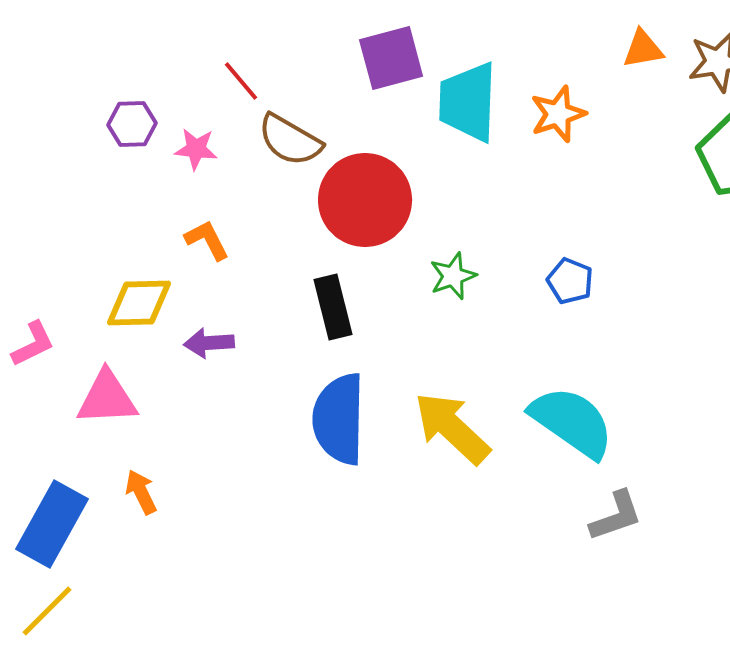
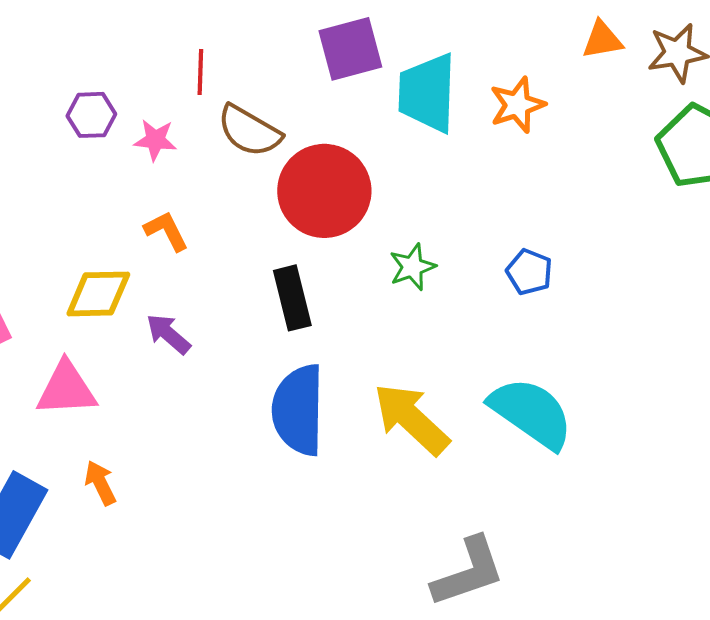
red line: (241, 81) -> (200, 72), turned 42
purple arrow: (209, 343) -> (168, 334), turned 45
gray L-shape: (616, 516) -> (468, 572), moved, size x1.4

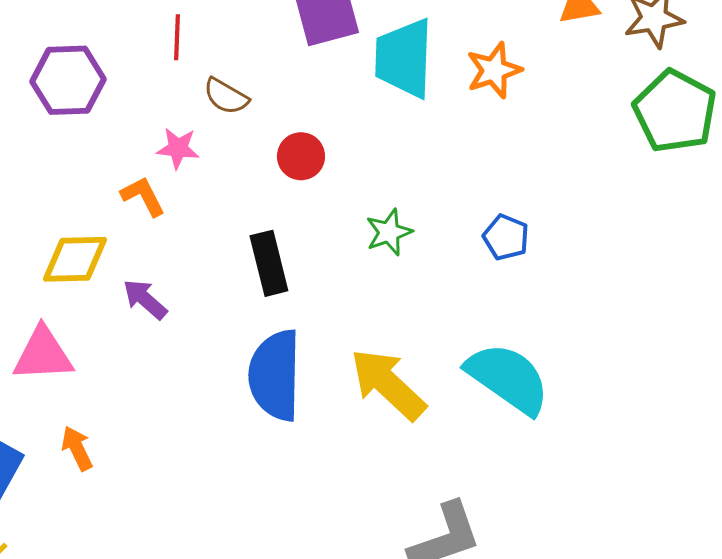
purple hexagon: (91, 115) -> (68, 80), size x1.5
brown semicircle: (249, 131) -> (226, 96), size x0.7
pink star: (155, 140) -> (178, 148), moved
red circle: (324, 191) -> (301, 156), size x0.5

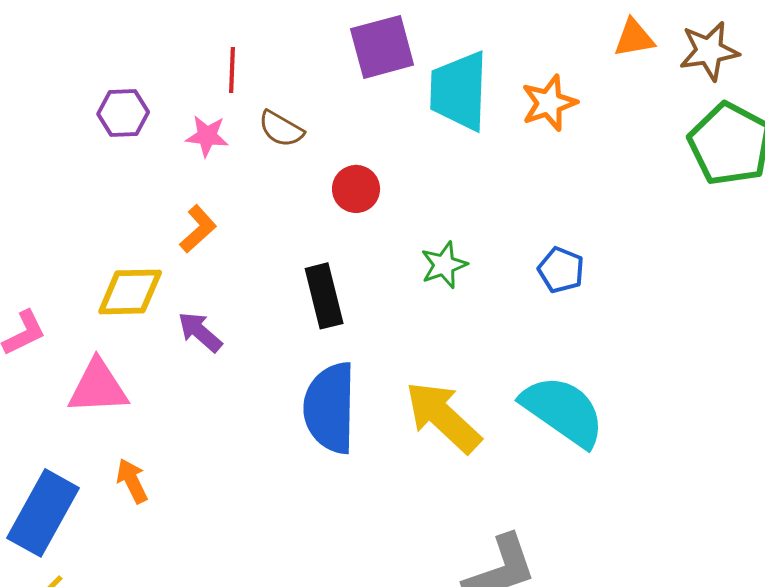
purple hexagon: (68, 80) -> (123, 113), size x0.7
pink star: (178, 148) -> (207, 136), moved
orange L-shape: (143, 196) -> (198, 229), turned 75

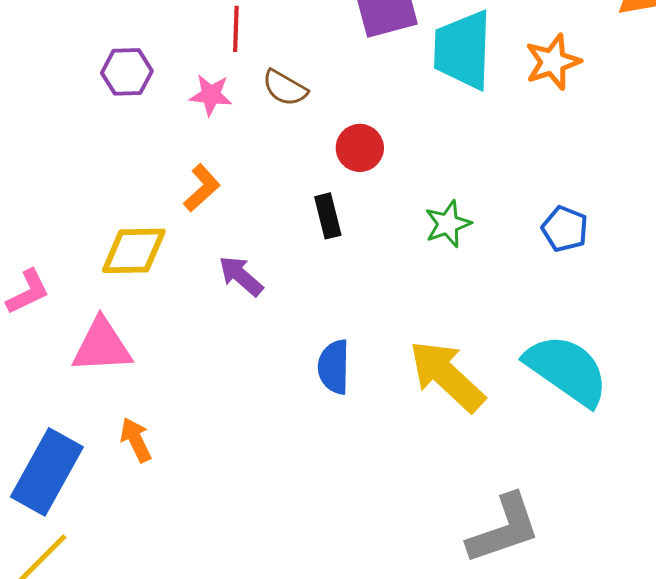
black rectangle: (324, 296) -> (328, 216), moved, size x0.7
purple arrow: (200, 332) -> (241, 276), moved
blue semicircle: (330, 408) -> (334, 367), size x0.6

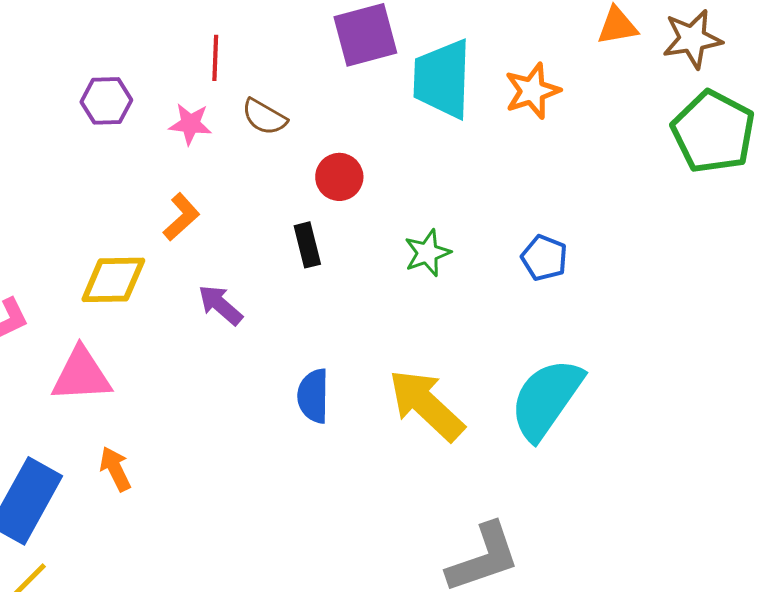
cyan semicircle: (567, 370) -> (546, 399), turned -90

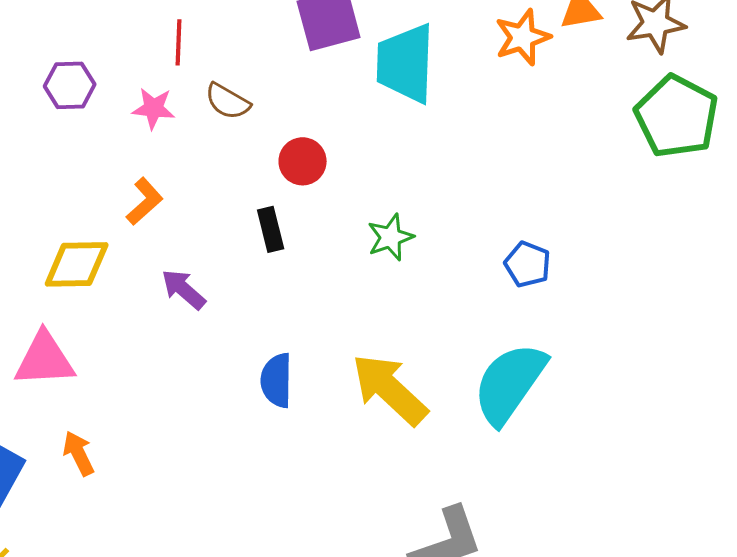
orange star: (532, 91) -> (523, 37), moved
blue pentagon: (544, 258) -> (528, 264), moved

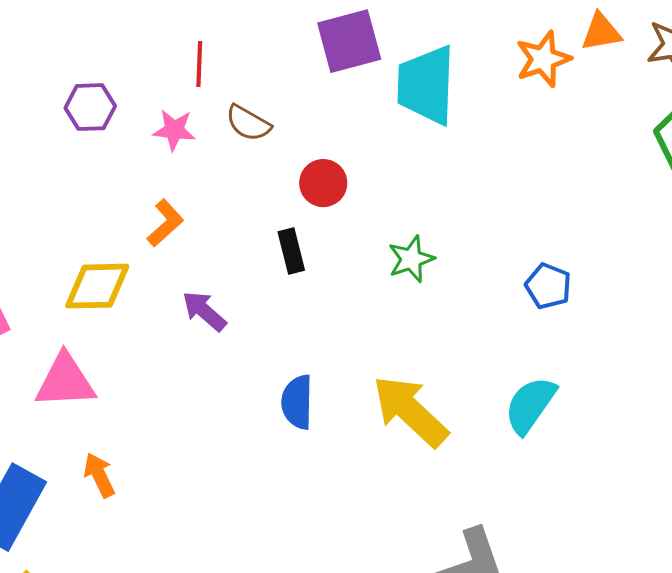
cyan semicircle: (510, 383) -> (530, 405), size x0.7

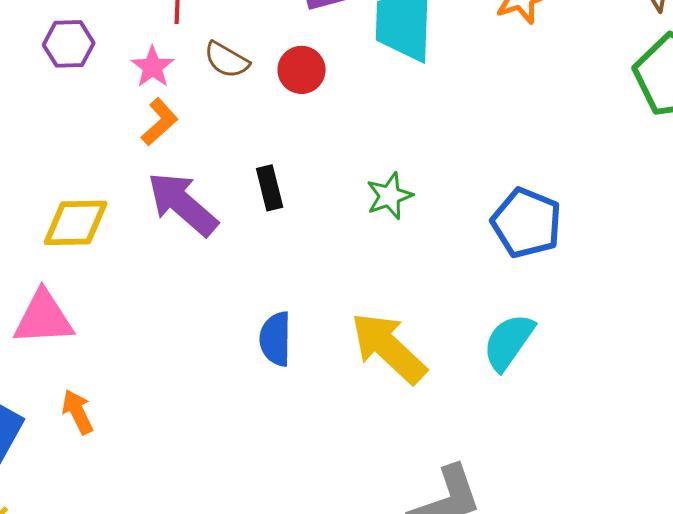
pink star: (174, 130) -> (153, 67), turned 30
red circle: (323, 183) -> (302, 70), moved
orange L-shape: (165, 223) -> (160, 122), moved
blue pentagon: (548, 286) -> (527, 223), size x1.5
purple arrow: (204, 311) -> (183, 204), moved, size x1.6

